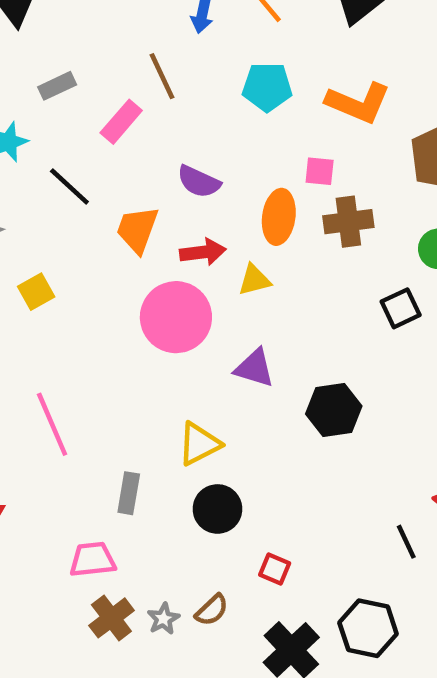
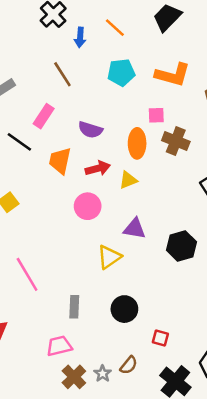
pink rectangle: (121, 122) -> (44, 116), moved
brown cross: (348, 222) -> (176, 141), turned 36
pink circle: (176, 317) -> (88, 206), size x0.7
yellow triangle: (199, 444) -> (109, 257), moved

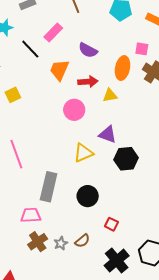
black hexagon: (181, 246) -> (126, 159), moved
gray rectangle: (74, 307) -> (49, 187), size x1.6

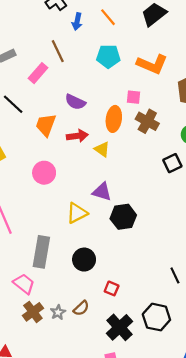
pink rectangle: (53, 32) -> (38, 73), moved
yellow triangle: (110, 95) -> (102, 149), turned 49
pink circle: (74, 110) -> (44, 173), moved
pink trapezoid: (31, 215) -> (24, 284), turned 45

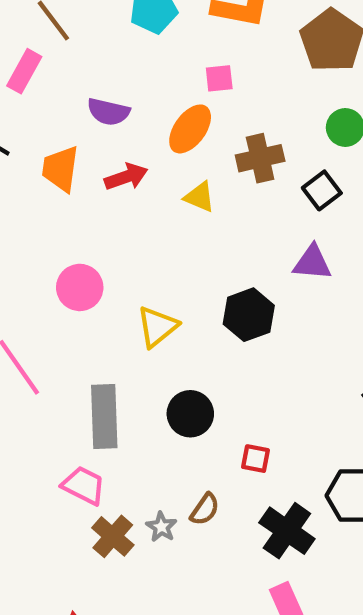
orange ellipse: (114, 119) -> (190, 129), turned 40
brown cross: (147, 121) -> (260, 158), moved, turned -30
yellow triangle: (102, 149) -> (200, 197), moved
pink circle: (44, 173) -> (80, 287), moved
purple triangle: (102, 192) -> (312, 263), moved

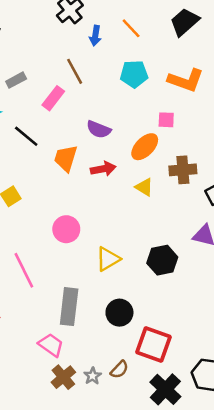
red square: (256, 459) -> (153, 345), size x2.0

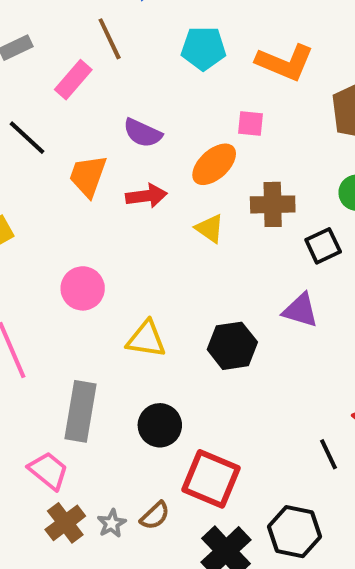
yellow triangle: (108, 259) -> (146, 339), turned 36

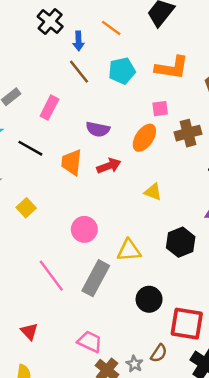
brown line: (110, 39) -> (79, 72), moved
brown cross: (273, 204) -> (188, 133), moved
yellow triangle: (210, 228) -> (153, 192), moved
gray rectangle: (80, 411) -> (96, 278), moved, turned 32

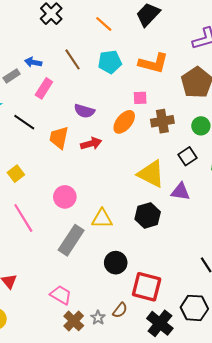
blue arrow: (79, 41) -> (33, 62), moved, turned 98
yellow triangle: (153, 192) -> (151, 174), moved, size x1.8
pink line: (51, 276) -> (23, 218), moved

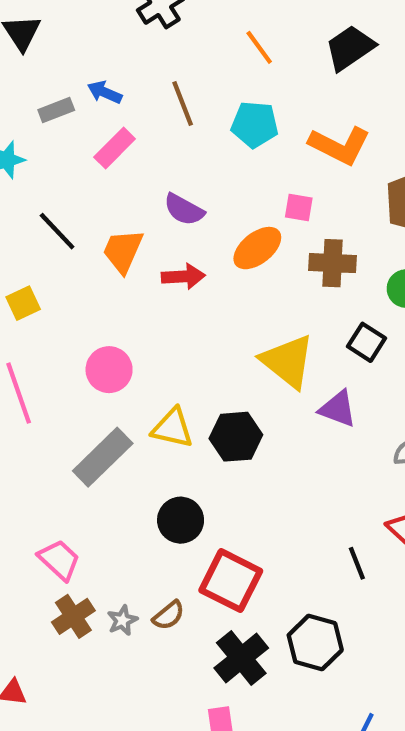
black line: (24, 122) -> (57, 231), moved
black square: (187, 156) -> (367, 342), turned -36
black hexagon: (148, 215) -> (236, 437), moved

